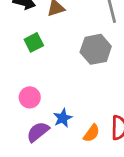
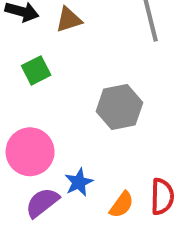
gray hexagon: (96, 49) -> (119, 107), moved
pink circle: (30, 97) -> (30, 152), size x1.5

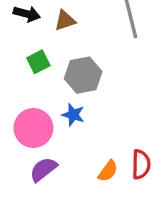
gray hexagon: (119, 107) -> (83, 75), moved
blue star: (79, 182) -> (73, 115), moved, turned -30

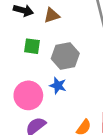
green square: (38, 62) -> (32, 46), turned 35

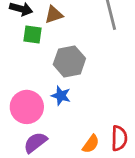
green square: (32, 46) -> (33, 35), moved

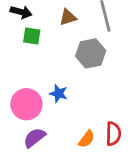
brown triangle: (54, 15) -> (68, 17), moved
gray hexagon: (69, 61) -> (91, 53), moved

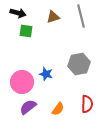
gray hexagon: (91, 53) -> (79, 64), moved
orange semicircle: (87, 139) -> (58, 109), moved

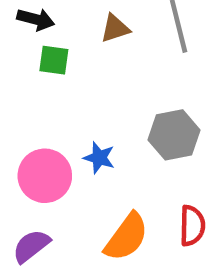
purple semicircle: (28, 107) -> (31, 246), moved
orange semicircle: (58, 109) -> (126, 237), size x1.6

